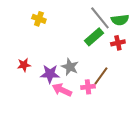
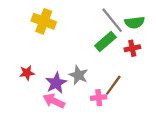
yellow cross: (39, 19) -> (44, 21), size x1.5
purple star: (50, 74) -> (56, 83), turned -30
pink arrow: (62, 90) -> (54, 101), moved

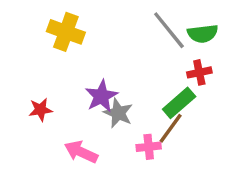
green rectangle: (105, 41) -> (179, 103), moved
purple star: (56, 83) -> (101, 96), moved

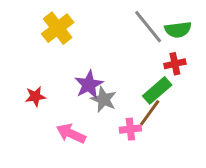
yellow cross: (66, 32) -> (58, 28), turned 32

